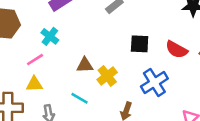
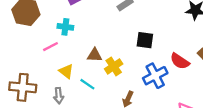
cyan cross: (50, 36) -> (65, 27), turned -35
red semicircle: (177, 50) -> (180, 61), moved
yellow triangle: (34, 84) -> (66, 71), moved, turned 35

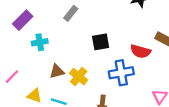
cyan cross: (65, 27) -> (40, 42), moved
blue cross: (155, 76) -> (121, 73), turned 35

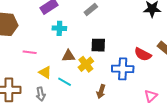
black square: (101, 42) -> (98, 45), moved
pink line: (12, 77) -> (30, 52), turned 40

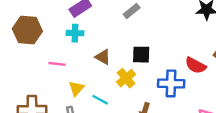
cyan cross: (59, 28) -> (75, 33), moved
brown triangle: (68, 56) -> (103, 57), moved, turned 32
yellow triangle: (45, 72) -> (76, 88), turned 40

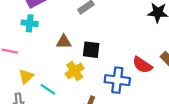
brown triangle: (103, 57) -> (64, 42), moved, turned -35

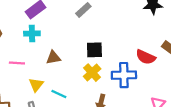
brown triangle: (64, 42) -> (53, 58), moved
yellow cross: (75, 71) -> (92, 73), moved

